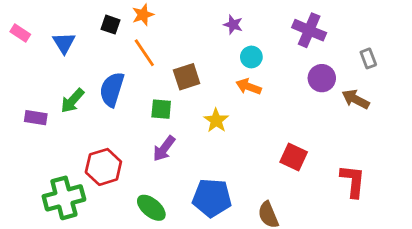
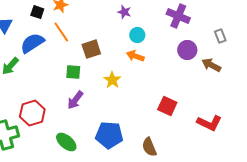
blue semicircle: (112, 89) -> (32, 43), moved, turned 40
red L-shape: (353, 181) -> (209, 123), turned 110

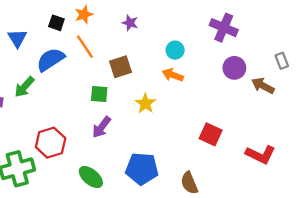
purple star: (124, 12) -> (130, 23), moved
gray rectangle: (220, 36) -> (282, 61), moved

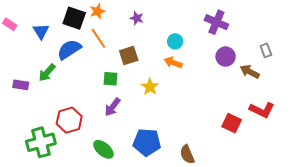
black square: (56, 23) -> (74, 18), size x1.6
red square: (211, 134) -> (232, 123), moved
red L-shape: (260, 154) -> (262, 110), moved

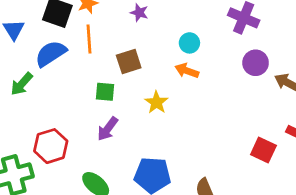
orange line: (98, 38) -> (89, 39), turned 30

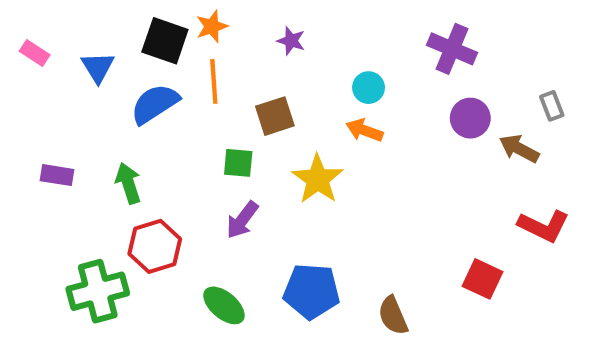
green arrow: (22, 84) -> (128, 183), moved, turned 120
yellow star: (156, 102) -> (318, 179), size x1.4
red square: (263, 150) -> (483, 279), moved

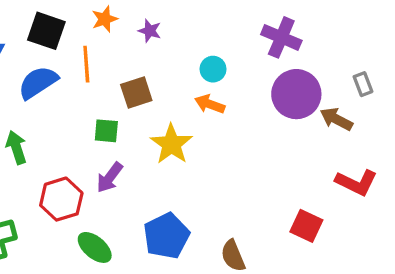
orange star: (212, 26) -> (105, 19), moved
purple circle: (470, 118) -> (296, 94), size x1.5
red hexagon: (155, 246) -> (61, 199), moved
blue pentagon: (312, 291) -> (166, 236), turned -30

